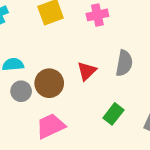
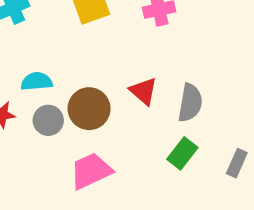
gray semicircle: (124, 63) -> (190, 103), moved
red triangle: (87, 71) -> (143, 91), turned -35

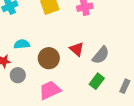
gray semicircle: (190, 103) -> (101, 55), turned 30
gray circle: (48, 120) -> (18, 75), moved

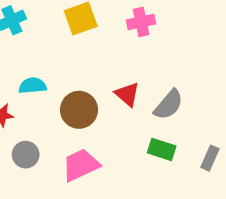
gray circle: (18, 75) -> (26, 155), moved
green rectangle: (97, 81) -> (162, 149), turned 70

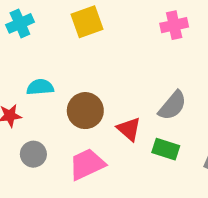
pink cross: (141, 22) -> (174, 25), moved
red triangle: (127, 94) -> (129, 129), moved

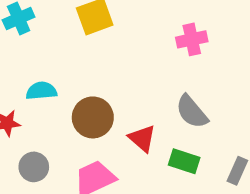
pink cross: (174, 25) -> (192, 39), moved
gray semicircle: (172, 106) -> (192, 112), turned 100

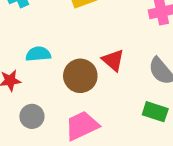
red triangle: (142, 138) -> (113, 60), moved

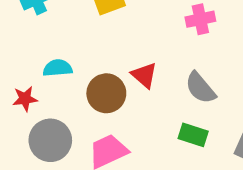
gray circle: (32, 116) -> (50, 140), size x1.5

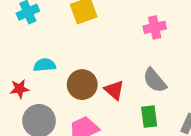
red triangle: (144, 75) -> (114, 90), moved
green rectangle: (193, 135) -> (149, 117), turned 65

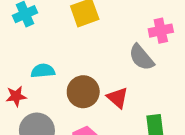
gray semicircle: (155, 80) -> (141, 57), moved

